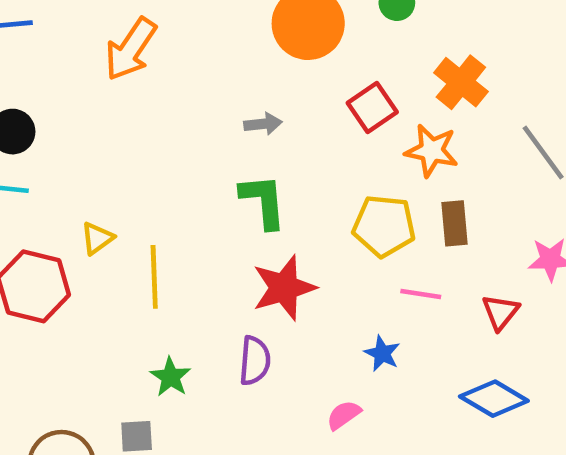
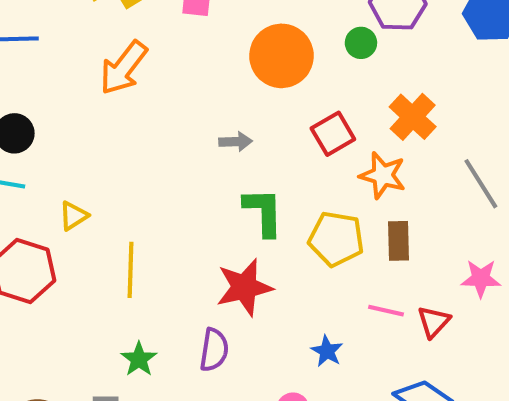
green L-shape: (263, 201) -> (263, 212), moved
yellow triangle: (97, 238) -> (74, 216), moved
pink line: (421, 294) -> (386, 311), moved

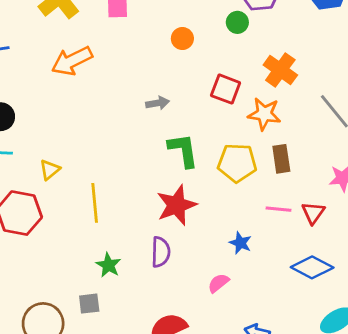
orange circle: (281, 56) -> (182, 39), size x0.5
orange arrow: (123, 68) -> (72, 61), turned 33
red square: (333, 134) -> (226, 89), turned -32

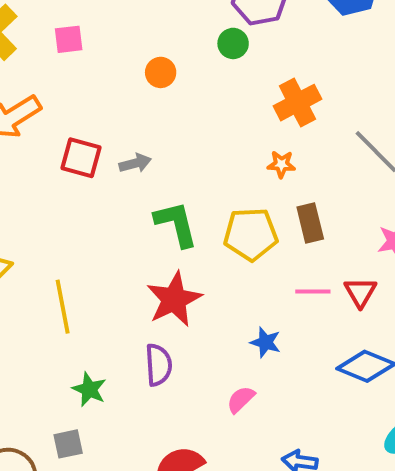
orange cross: (280, 70) -> (297, 103), turned 32
red square: (226, 89) -> (81, 158), moved
orange star: (264, 114) -> (281, 164), size x0.6

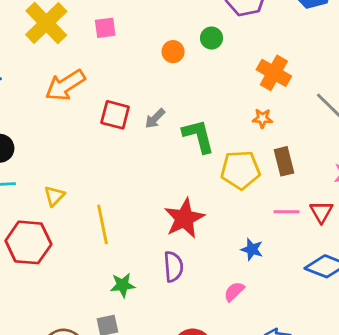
green circle: (233, 43) -> (211, 38), moved
orange cross: (297, 103) -> (274, 73), turned -32
gray arrow: (135, 163) -> (155, 119), turned 150
green L-shape: (176, 224) -> (198, 136), moved
green star: (89, 389) -> (123, 285), turned -30

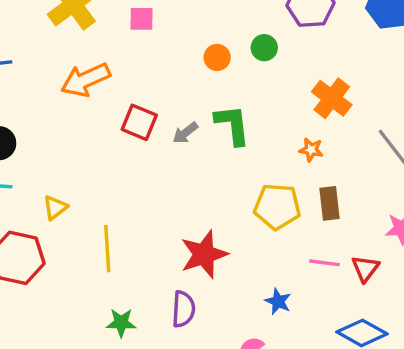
green L-shape: (198, 136) -> (233, 125), moved

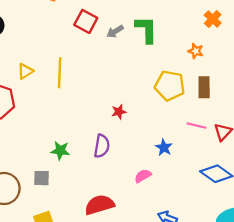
orange cross: (332, 98) -> (213, 19), size x0.7
yellow line: (107, 249) -> (60, 73), moved
red star: (204, 254) -> (119, 112), size x0.5

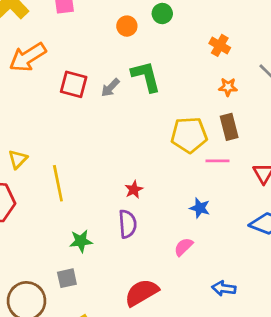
orange star: (196, 51) -> (228, 87), moved
yellow line: (60, 73) -> (58, 183), moved
red star: (119, 112) -> (134, 189), moved
pink line: (197, 126) -> (217, 161), moved

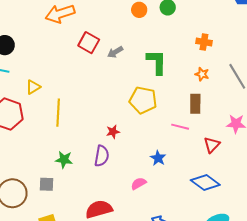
orange cross: (220, 45) -> (204, 42), turned -35
green L-shape: (146, 76) -> (157, 62), moved
yellow pentagon: (189, 135) -> (143, 100), moved

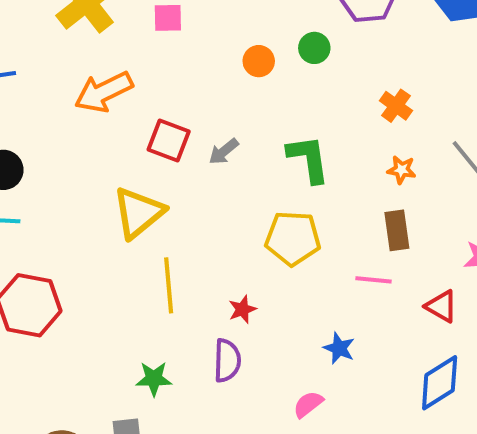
orange cross: (204, 42) -> (396, 106), turned 35
yellow triangle: (33, 87) -> (138, 213), moved, size x1.8
yellow line: (58, 113) -> (169, 285), moved
red triangle: (212, 145) -> (441, 306), turned -36
blue diamond: (205, 183) -> (440, 383), turned -60

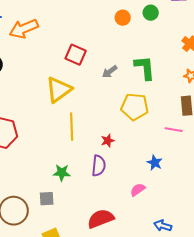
orange arrow: (104, 92) -> (24, 29), moved
gray arrow: (224, 152) -> (110, 72), moved

